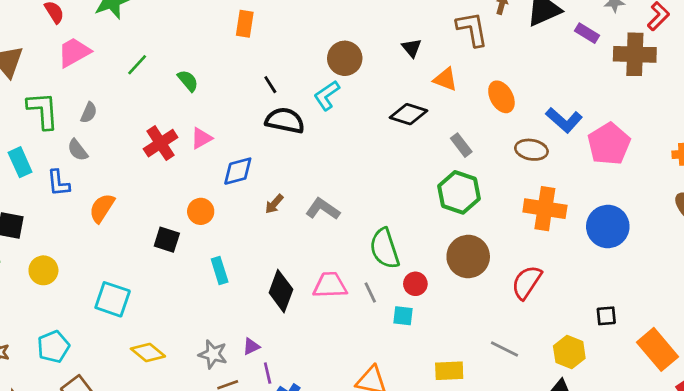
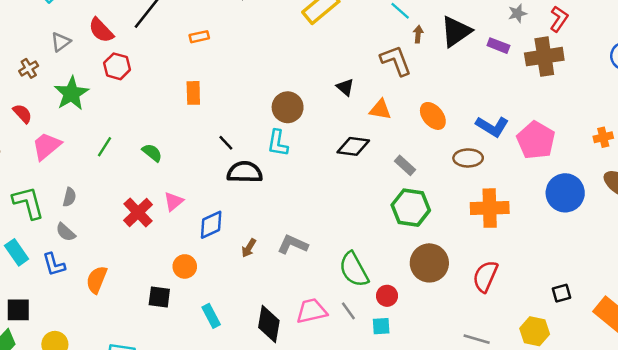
cyan L-shape: (327, 95) -> (278, 143), turned -36
blue circle: (608, 227) -> (565, 193), moved

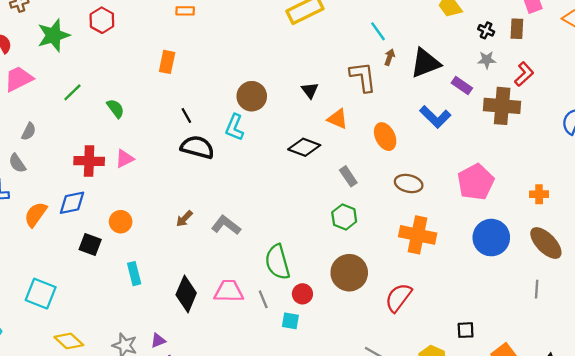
blue L-shape: (492, 126) -> (435, 117), moved
green hexagon: (411, 208) -> (344, 217), size x0.7
red cross: (138, 212) -> (89, 161), turned 32
blue diamond: (211, 225) -> (72, 203), moved

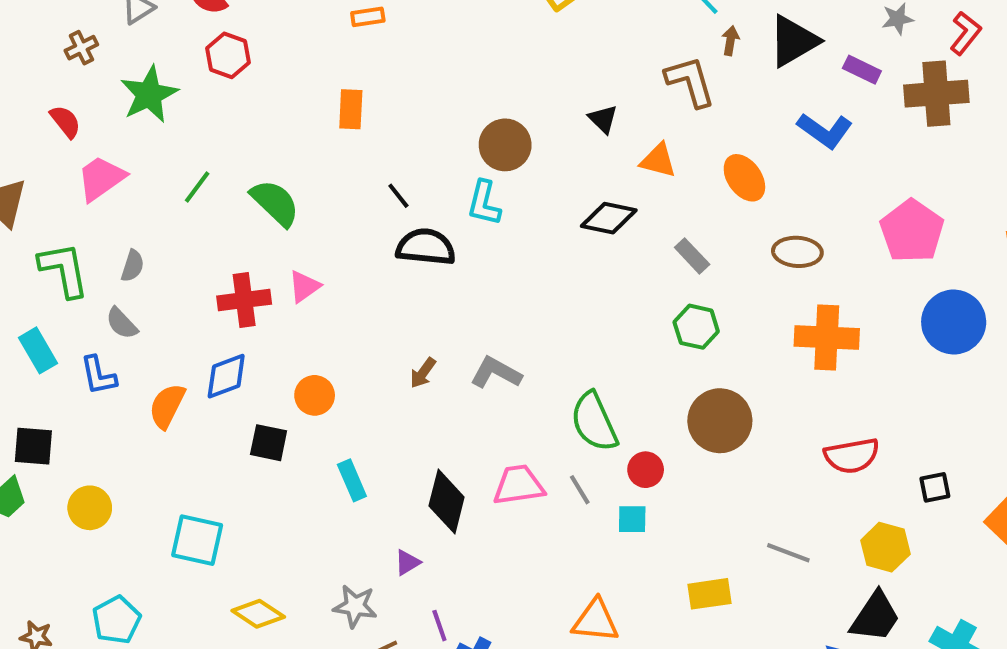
green semicircle: (115, 108) -> (275, 203), size x1.5
red semicircle: (398, 298) -> (852, 456), moved, turned -128
purple triangle: (158, 341) -> (407, 563), moved

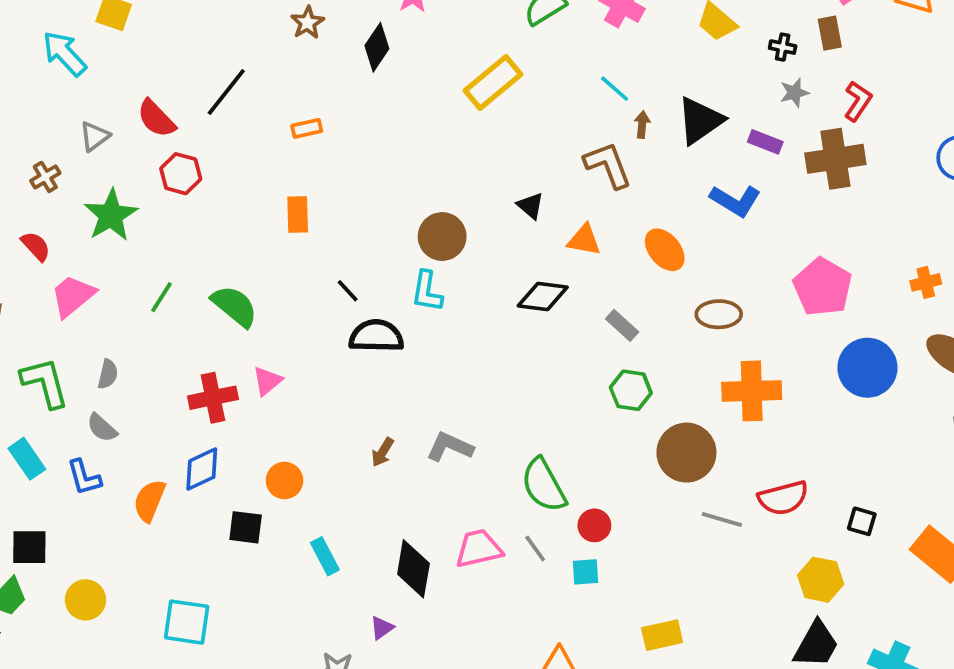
brown circle: (720, 421) -> (686, 453), moved
black square: (935, 487) -> (862, 521), turned 32
gray line: (788, 553) -> (722, 519), moved

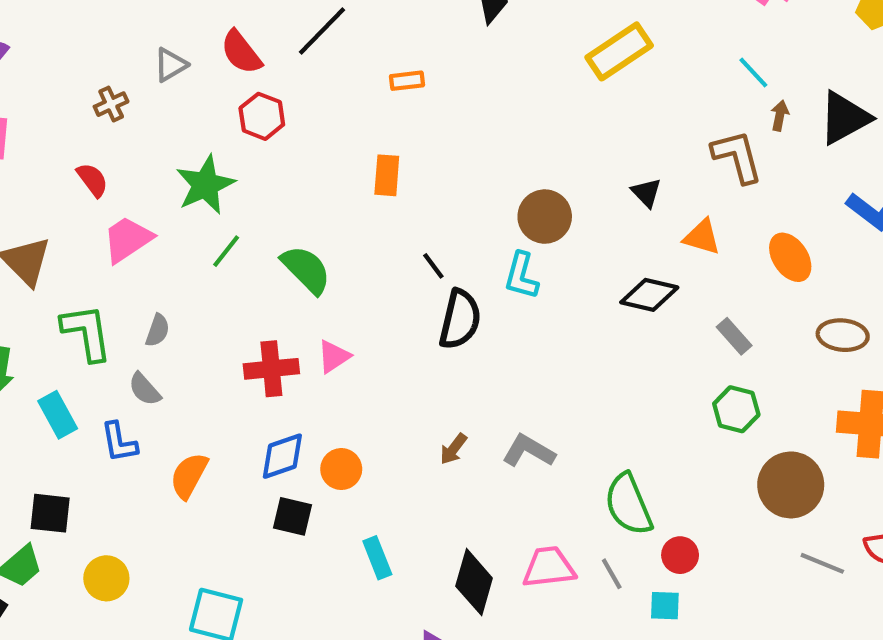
green star: (111, 215) -> (205, 185), moved
black semicircle: (376, 336) -> (460, 319), turned 96
blue diamond: (202, 469) -> (282, 456), moved

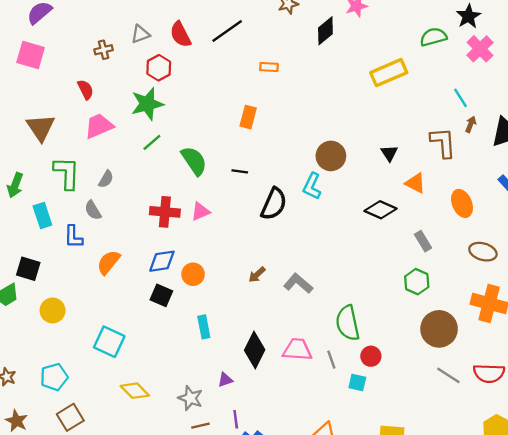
red hexagon: (262, 116) -> (159, 68), moved
black line: (433, 266) -> (240, 171), moved, turned -56

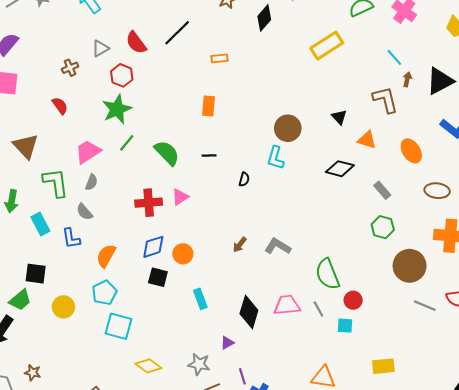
pink trapezoid: (99, 126) -> (88, 152), moved
black semicircle: (274, 204) -> (244, 179), size x0.5
cyan pentagon: (54, 377) -> (104, 293), moved

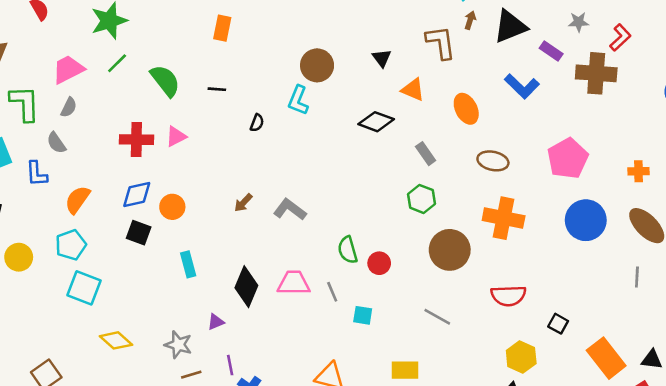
green semicircle: (327, 274) -> (348, 250), size x0.7
red circle: (353, 300) -> (379, 263), moved
gray line: (425, 306) -> (437, 317), moved

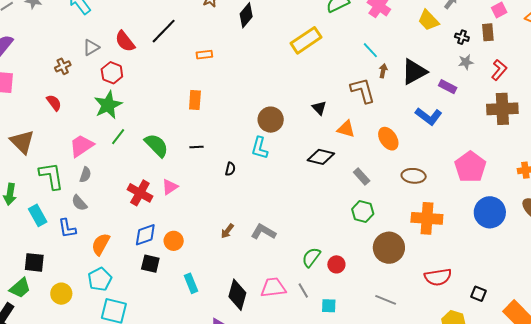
brown cross: (596, 73) -> (502, 109), moved
red cross: (136, 140) -> (140, 193), turned 35
green semicircle: (348, 250) -> (311, 257), turned 60

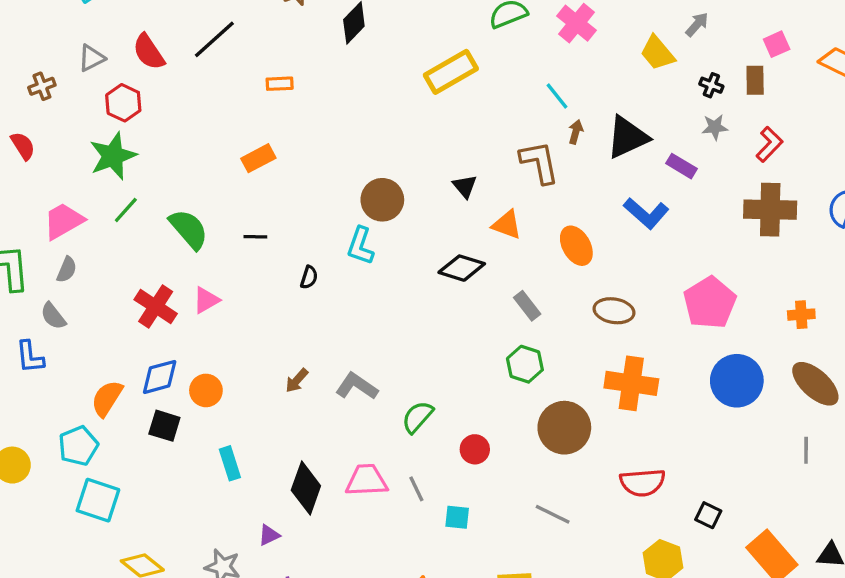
orange rectangle: (195, 100) -> (258, 158), turned 54
orange semicircle: (101, 244) -> (107, 398), moved
green semicircle: (311, 257) -> (417, 417), moved

